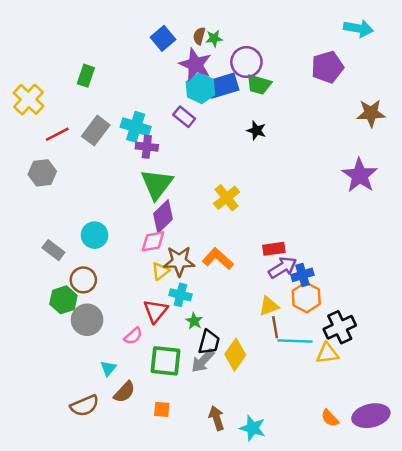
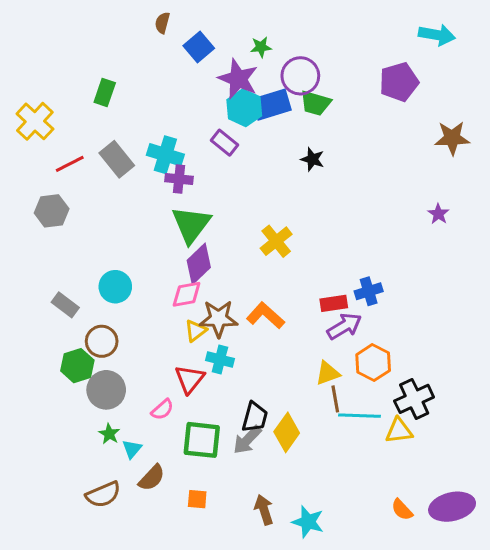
brown semicircle: (199, 36) -> (162, 23), moved
gray rectangle: (96, 131) -> (117, 159), turned -76
purple star: (360, 175) -> (438, 214), size x0.5
blue cross: (302, 275) -> (369, 291), moved
green star: (194, 321) -> (109, 434), moved

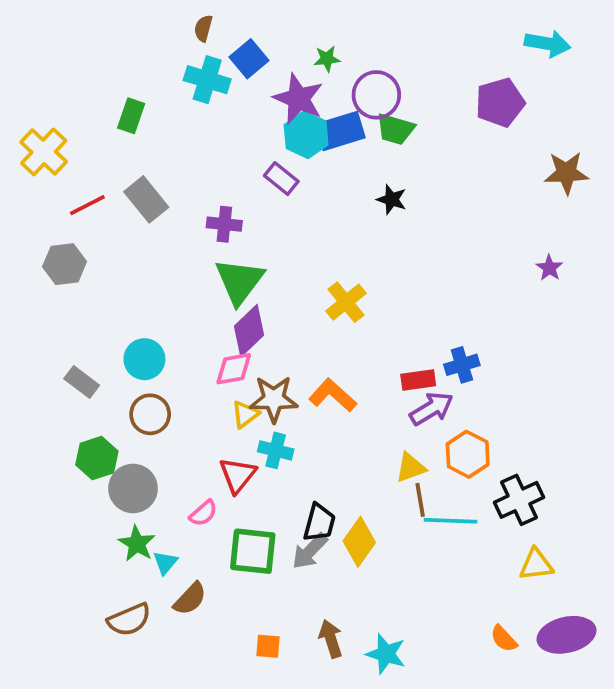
cyan cross: (165, 155) -> (207, 80), moved
brown circle: (102, 341) -> (150, 414), moved
yellow triangle: (399, 431) -> (536, 564), moved
green star: (109, 434) -> (137, 544), size x1.4
orange square: (197, 499) -> (268, 646), moved

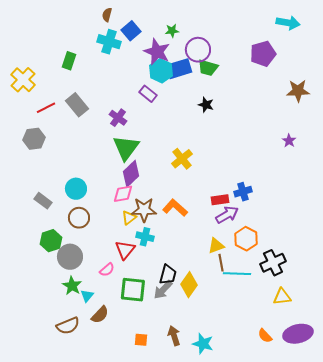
purple cross: (224, 224) -> (118, 118), turned 30

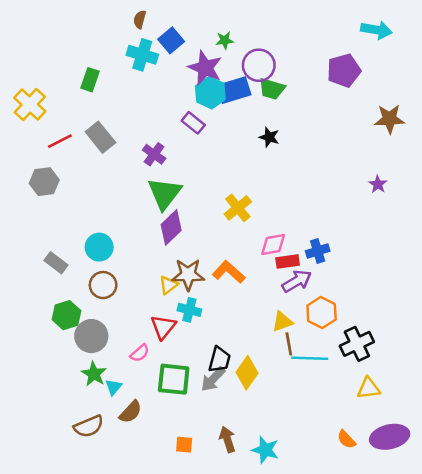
pink diamond: (123, 194) -> (273, 244), moved

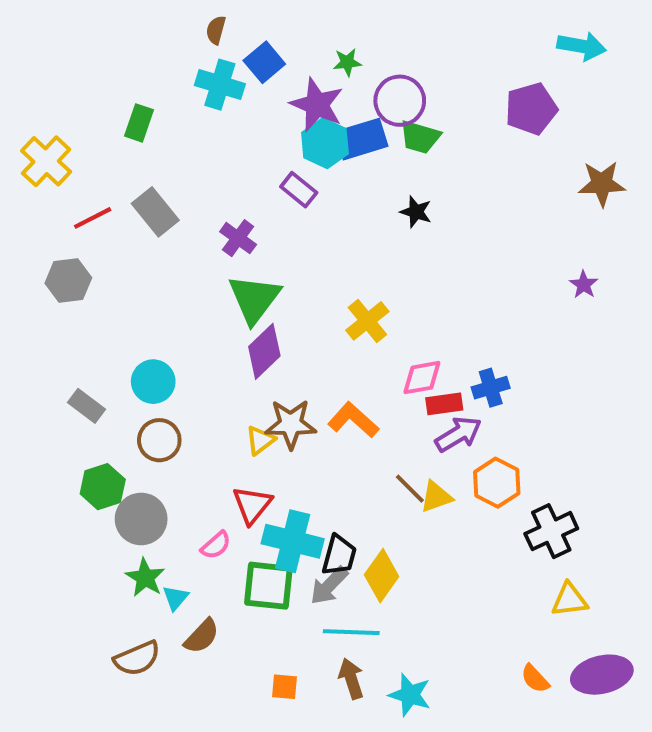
cyan cross: (189, 310) -> (293, 541), moved, size x1.6
brown line: (289, 344) -> (410, 489), moved, turned -35
cyan line: (310, 358) -> (351, 632), moved

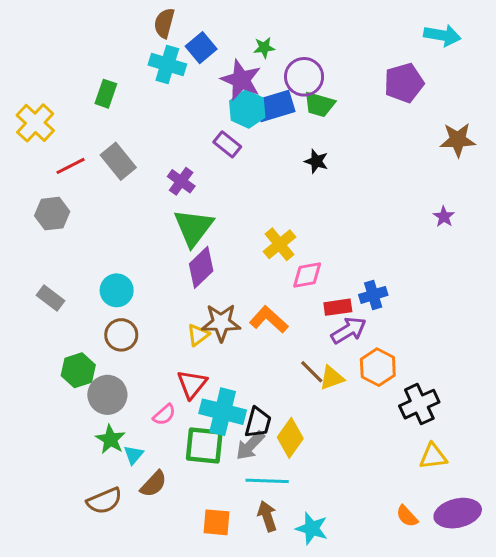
brown semicircle: (216, 30) -> (164, 23), size x1.4
pink diamond: (422, 378) -> (307, 275), moved
gray rectangle: (87, 406) -> (51, 298), moved
orange square: (285, 687) -> (216, 522), size x1.4

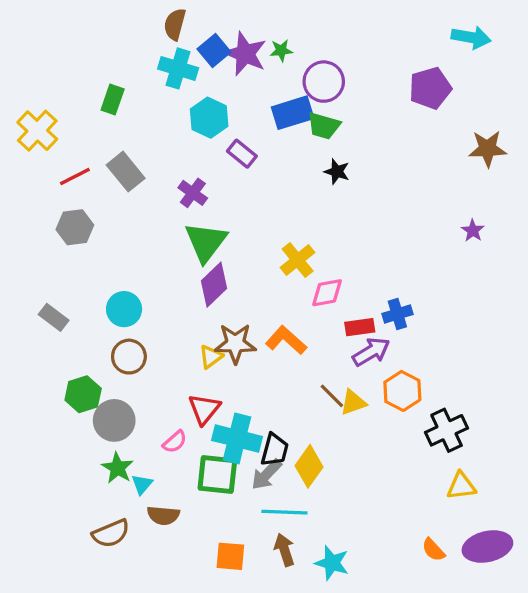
purple star: (241, 80) -> (245, 54), moved
green trapezoid: (319, 104) -> (324, 126), moved
cyan hexagon: (247, 109) -> (209, 118), moved
gray hexagon: (52, 214) -> (75, 227), moved
brown semicircle: (154, 484) -> (163, 515), turned 52

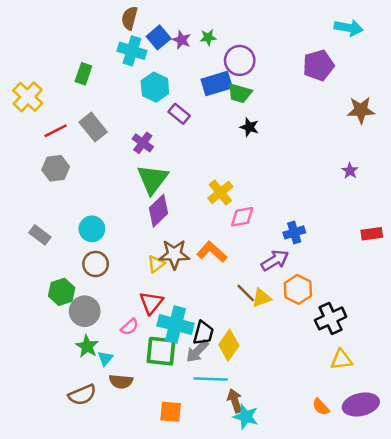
purple star: (245, 54) -> (182, 40), size x0.6
red rectangle: (360, 327) -> (372, 234), moved
brown arrow: (284, 550) -> (235, 401), moved

